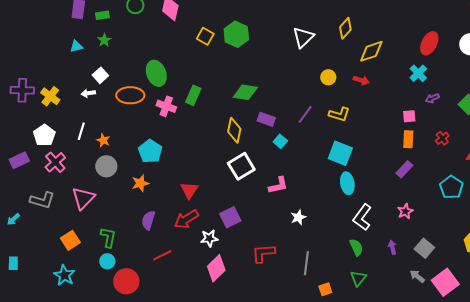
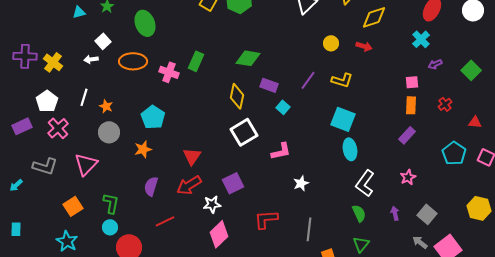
green ellipse: (156, 73) -> (145, 23), moved

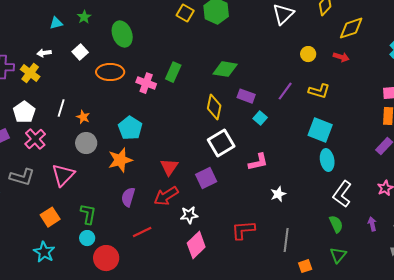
white arrow: (91, 59) -> (44, 53), moved
orange star: (143, 149) -> (120, 160), size x1.4
purple square: (233, 183) -> (206, 178), moved

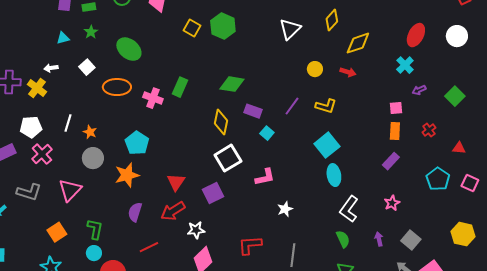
green ellipse: (122, 34) -> (129, 49), turned -30
white pentagon: (24, 112) -> (31, 127), turned 30
cyan square: (320, 130) -> (327, 145), turned 30

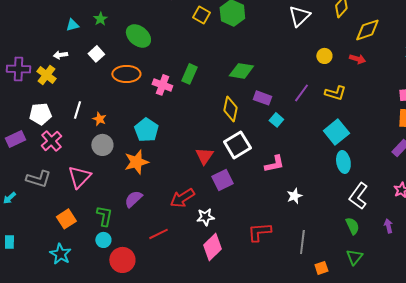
red triangle: (176, 182) -> (204, 156), moved
purple semicircle: (135, 212) -> (133, 199), moved, turned 30

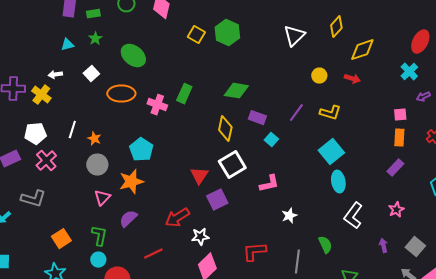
pink triangle: (79, 177) -> (102, 198), moved, size x0.7
green semicircle: (352, 226) -> (325, 245), moved

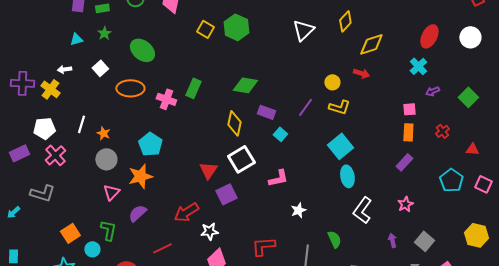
yellow circle: (319, 76) -> (332, 82), moved
cyan circle: (98, 260) -> (92, 249), moved

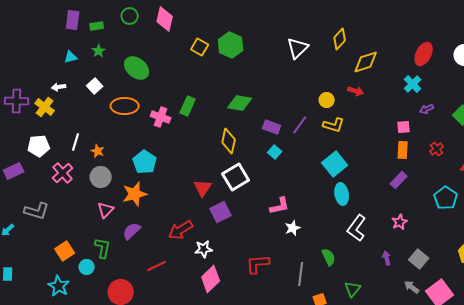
purple rectangle: (266, 112) -> (272, 127), moved
pink cross: (55, 155) -> (63, 173), moved
pink L-shape: (278, 178) -> (280, 206), moved

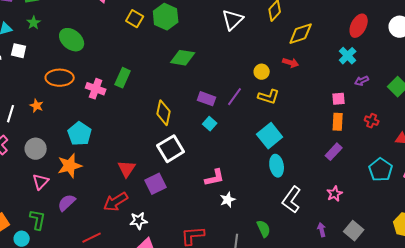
white square: (95, 86) -> (19, 51), moved, turned -35
green diamond: (240, 103) -> (183, 58), moved
red cross: (437, 149) -> (372, 121), turned -32
orange star: (98, 151) -> (37, 106), moved
red triangle: (203, 188) -> (127, 169), moved

